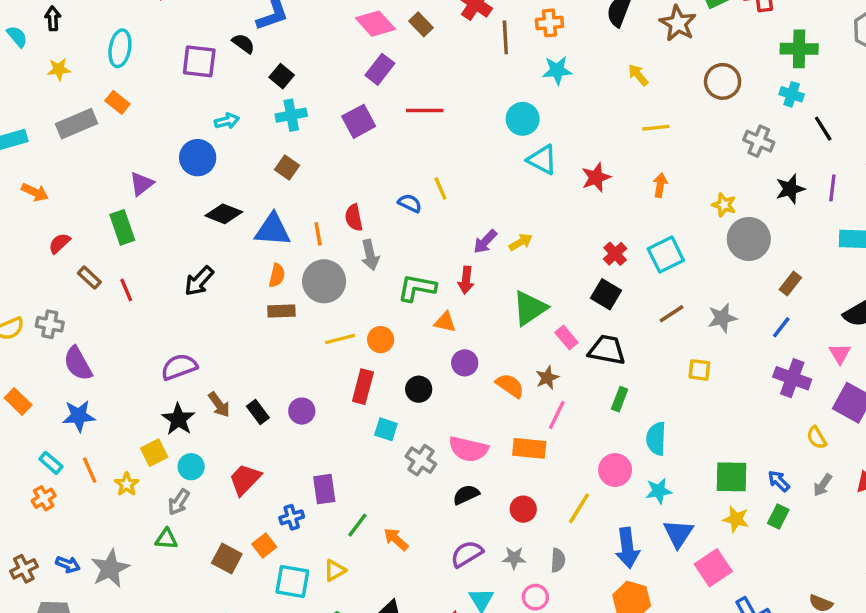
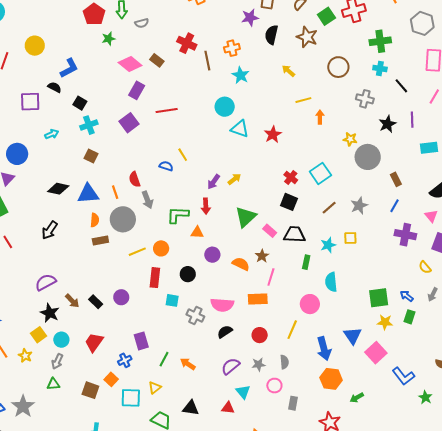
cyan star: (557, 70) -> (241, 75), turned -30
blue circle: (198, 158) -> (17, 154), moved
orange arrow: (660, 185) -> (320, 117), moved
brown rectangle: (790, 284) -> (396, 179), turned -56
cyan star: (659, 491) -> (328, 245), moved

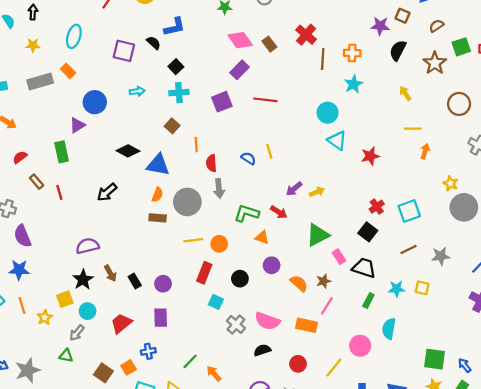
orange line: (115, 192) -> (196, 145), moved
red arrow: (206, 206) -> (279, 212), turned -70
purple rectangle: (141, 341) -> (161, 318), moved

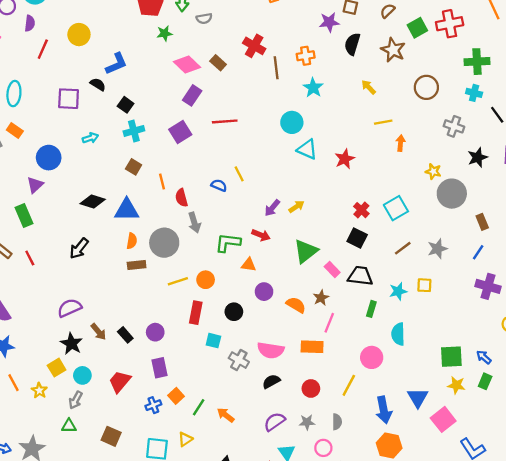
orange square: (129, 367) -> (176, 396), moved

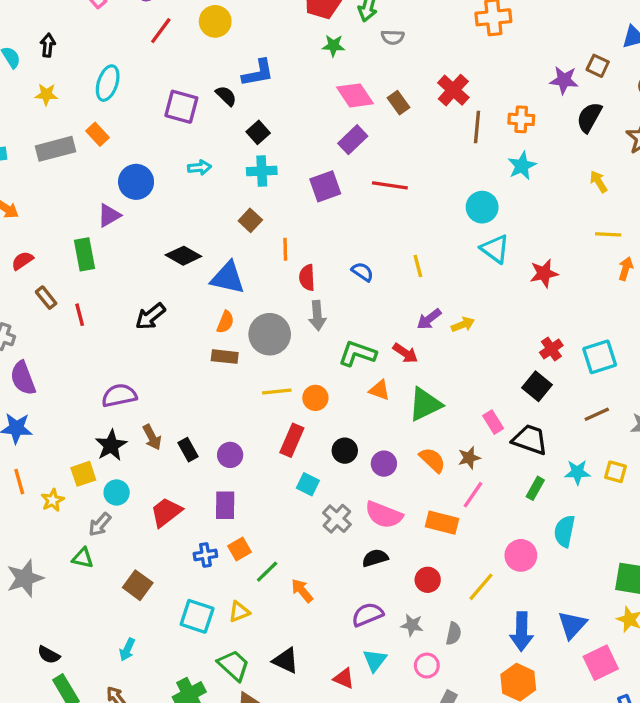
yellow line: (239, 174) -> (418, 266), moved
green triangle: (306, 251) -> (425, 404), moved
purple circle: (264, 292) -> (384, 464), moved

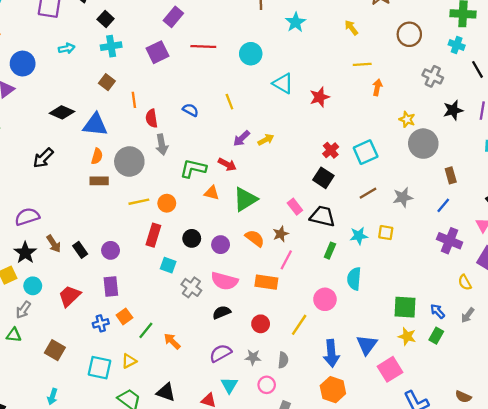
cyan circle: (482, 207) -> (251, 54), moved

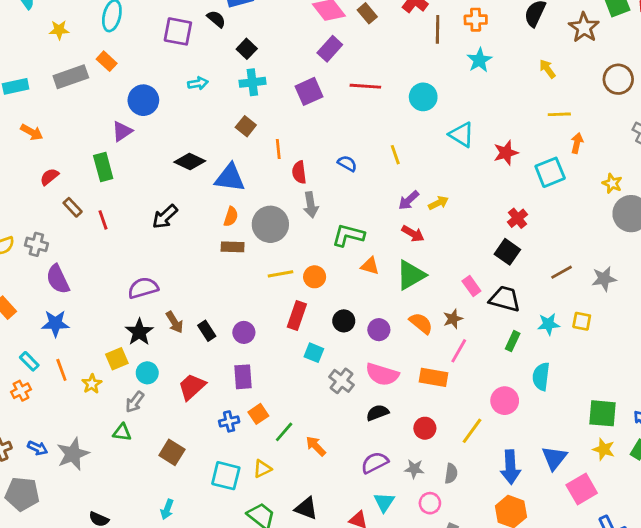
cyan square: (366, 152) -> (550, 172), moved
red arrow: (227, 164) -> (413, 234), moved

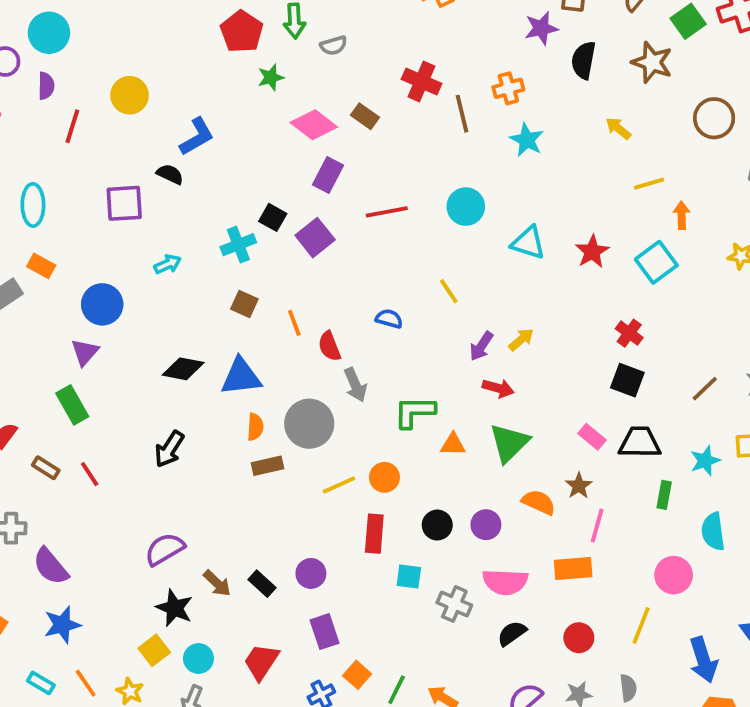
black square: (247, 49) -> (273, 217), moved

